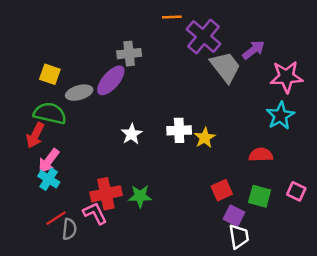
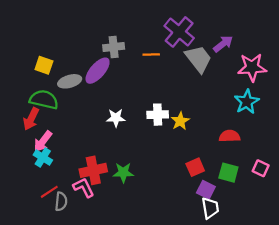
orange line: (172, 17) -> (151, 54), moved
white star: (132, 134) -> (116, 118), turned 30

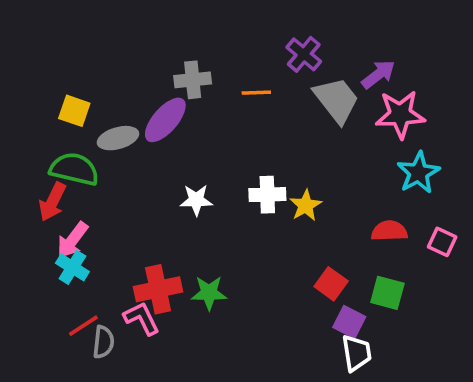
purple cross: (179, 32) -> (304, 54), size x0.7
pink star: (252, 67) -> (400, 114), moved
red square: (195, 167) -> (331, 284), turned -30
pink square: (261, 168) -> (442, 242), moved

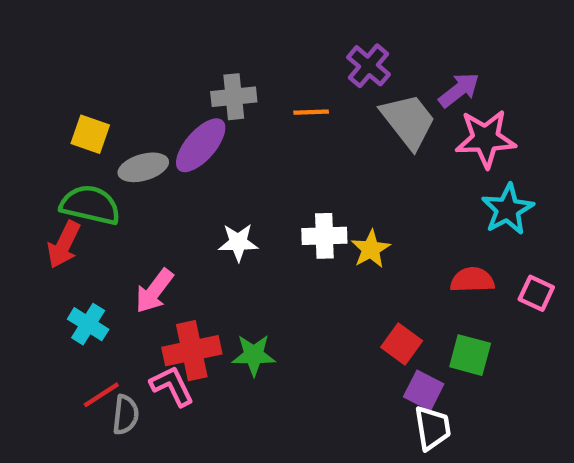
pink arrow: (72, 240) -> (154, 291), moved

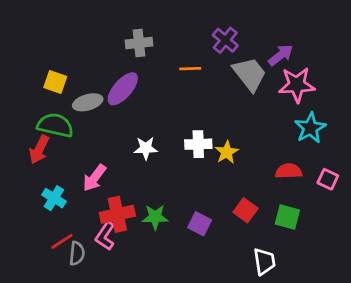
gray cross: (234, 97) -> (139, 43), moved
pink L-shape: (172, 386) -> (105, 236), turned -120
purple square: (424, 390) -> (200, 224), moved

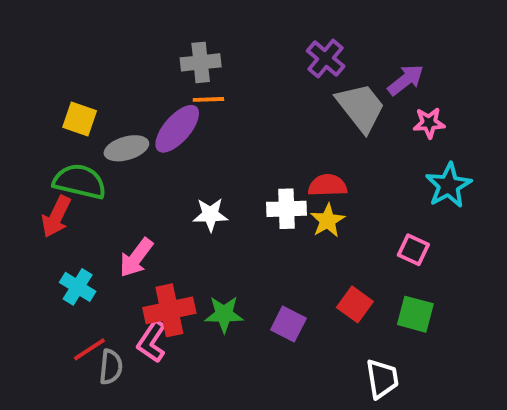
orange line: (190, 69) -> (208, 99), moved
pink star: (297, 85) -> (429, 123), size x0.6
red semicircle: (289, 171) -> (328, 185), moved
pink square: (328, 179) -> (413, 250), moved

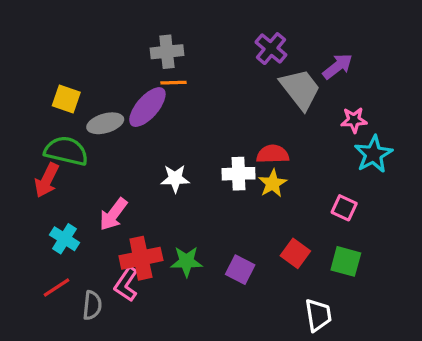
pink star: (429, 123) -> (354, 120), moved
red line: (89, 349) -> (56, 287), moved

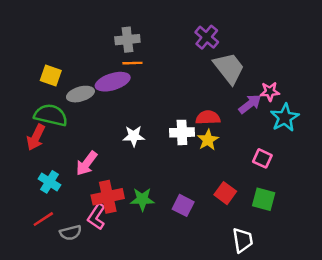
purple arrow: (338, 66) -> (250, 104), moved
purple ellipse: (147, 107) -> (113, 82), turned 32
gray semicircle: (92, 305) -> (71, 233), turned 70

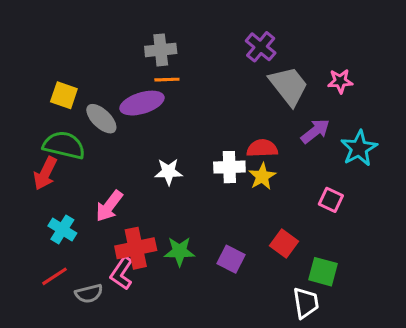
pink star: (270, 92) -> (340, 81), moved
gray ellipse: (80, 94) -> (101, 119), turned 60
green square: (264, 199) -> (323, 272), moved

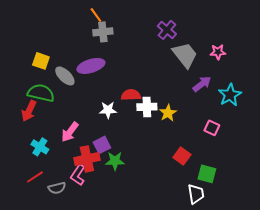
orange line: (167, 80) -> (96, 15), moved, turned 56
red semicircle: (262, 148) -> (131, 95), moved
purple square: (231, 259) -> (102, 145), moved, turned 36

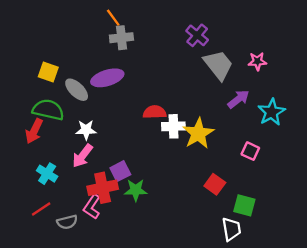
white star: (108, 110) -> (86, 130), moved
yellow star: (168, 113) -> (198, 133), size x1.5

